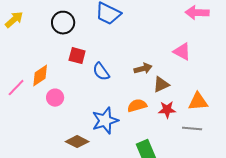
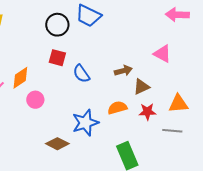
black circle: (63, 23) -> (57, 25), moved

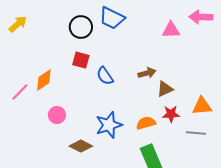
pink triangle: (162, 54) -> (171, 30), moved, turned -30
pink circle: (35, 100) -> (57, 115), moved
orange semicircle: (117, 108) -> (146, 123), moved

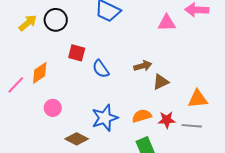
yellow arrow: (18, 24) -> (28, 23), moved
black circle: (81, 27) -> (56, 20), moved
red star: (171, 114) -> (167, 120), moved

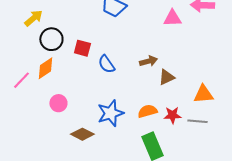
black circle: (56, 20) -> (51, 39), moved

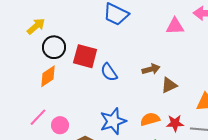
red square: (82, 48) -> (85, 56), size x1.4
pink line: (21, 80) -> (38, 117), moved
pink circle: (58, 103) -> (60, 125), moved

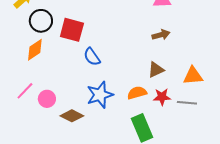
brown arrow: (151, 69) -> (161, 35), moved
blue semicircle: (109, 72) -> (92, 57), moved
brown triangle: (169, 85) -> (156, 70), moved

